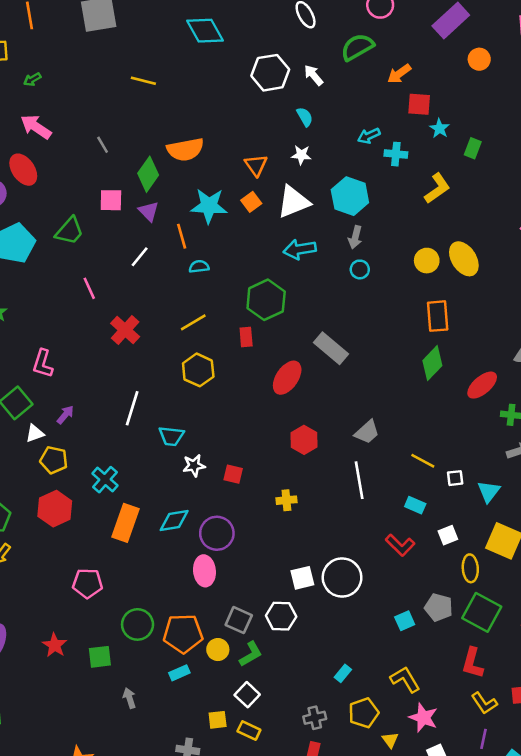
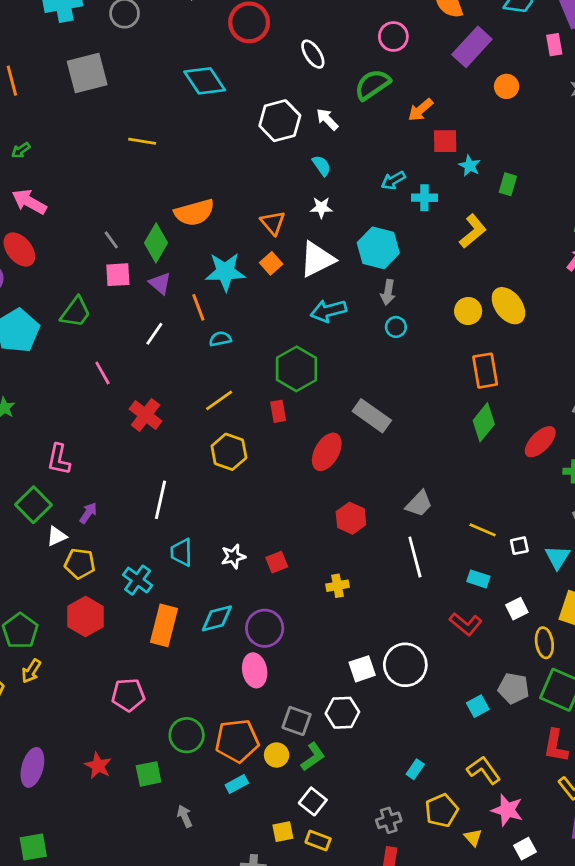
gray line: (103, 145) -> (111, 240), moved
cyan trapezoid: (171, 436) -> (181, 552), moved, turned 88
red square: (233, 474) -> (277, 562), turned -30

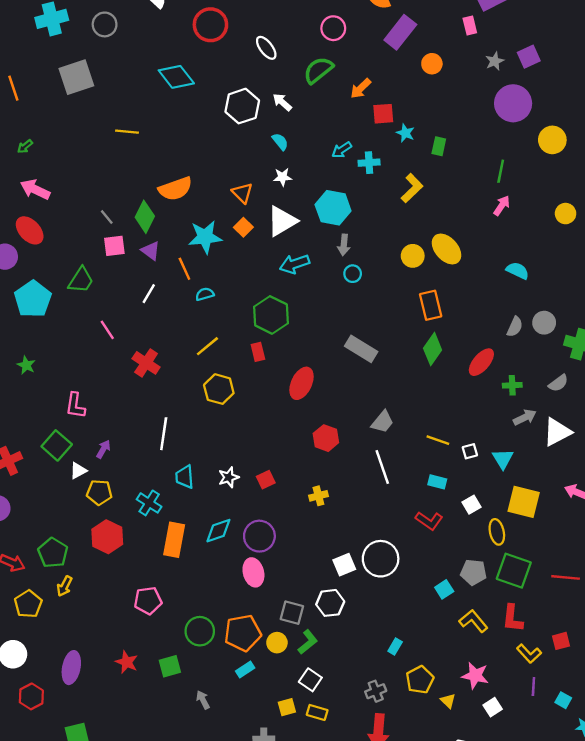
gray rectangle: (372, 416) -> (361, 349), moved
yellow L-shape: (484, 770) -> (473, 621), moved

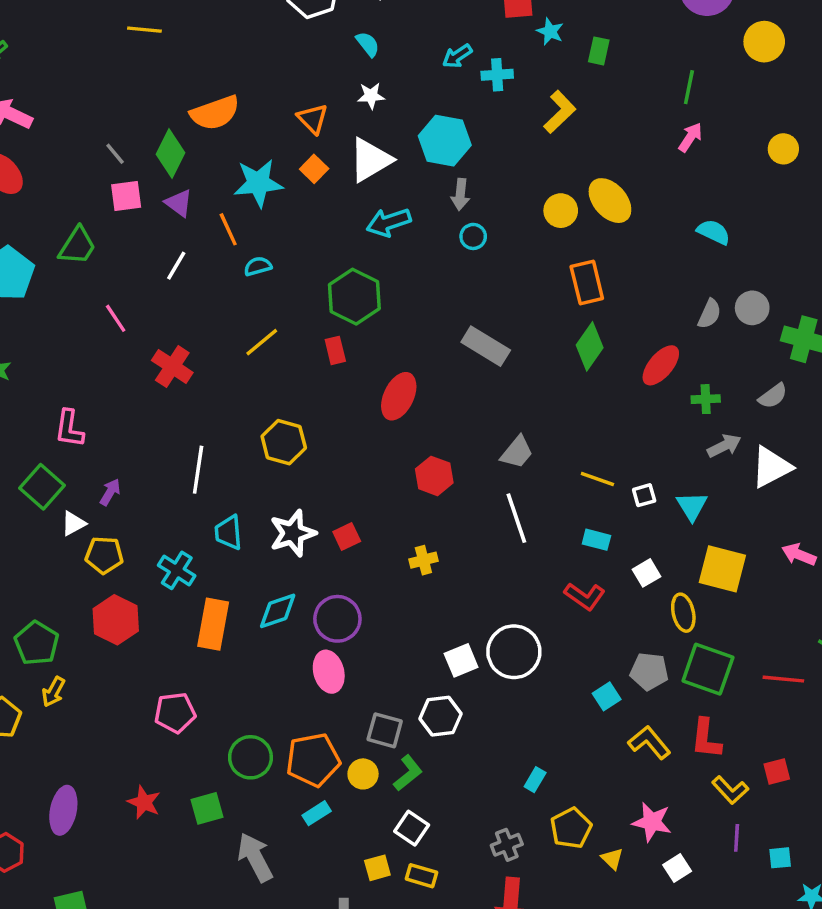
yellow hexagon: (219, 389) -> (284, 442), moved
white star: (229, 477) -> (293, 533), size x1.5
gray arrow: (203, 700) -> (255, 857), size x1.8
cyan square: (563, 700) -> (780, 858), turned -35

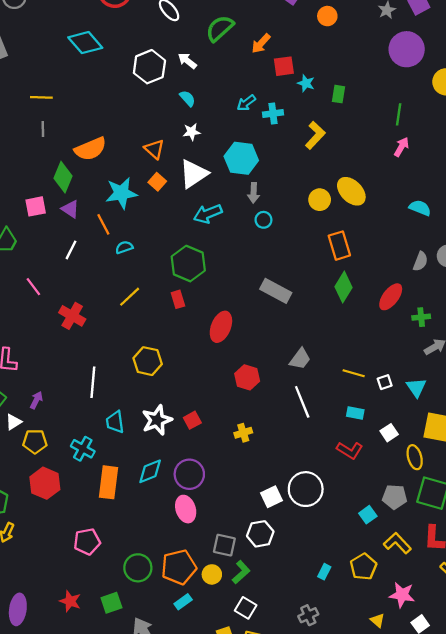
gray line: (115, 154) -> (43, 129), moved, turned 42
yellow pentagon: (571, 828) -> (363, 567), moved

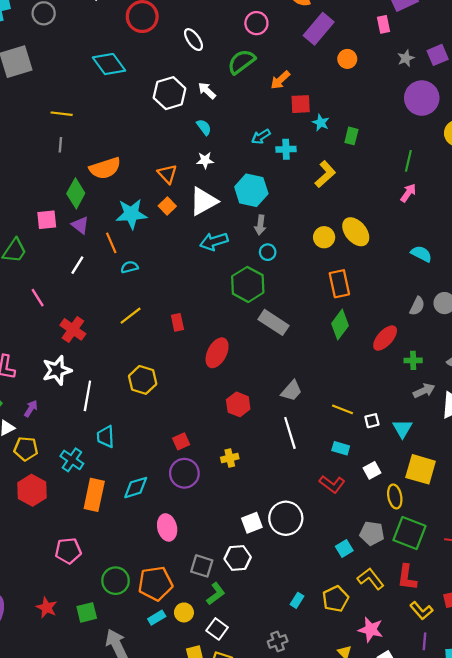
green hexagon: (188, 264) -> (248, 284), moved
white star: (157, 420) -> (57, 370), moved
purple circle: (189, 474) -> (184, 473), moved
yellow circle: (212, 574) -> (184, 612), moved

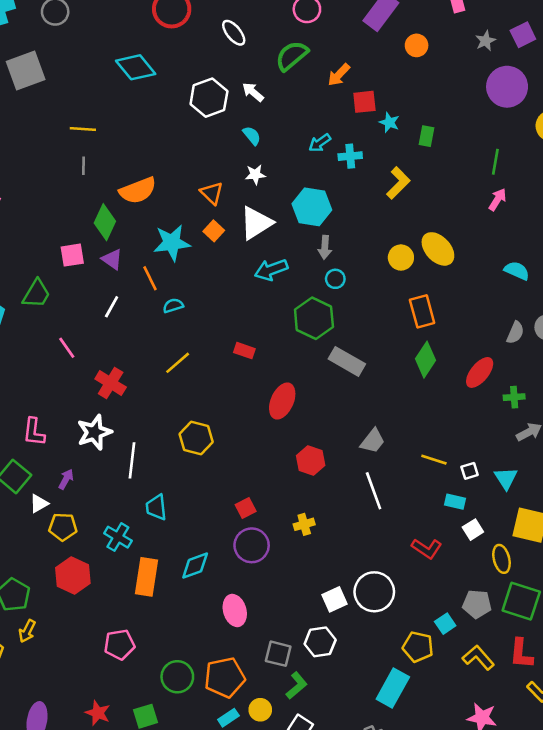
red rectangle: (177, 322) -> (244, 351), moved, turned -56
cyan rectangle: (341, 448) -> (455, 502), moved
yellow pentagon: (335, 599) -> (418, 647), moved, turned -30
cyan rectangle: (297, 600) -> (393, 688), size x2.0

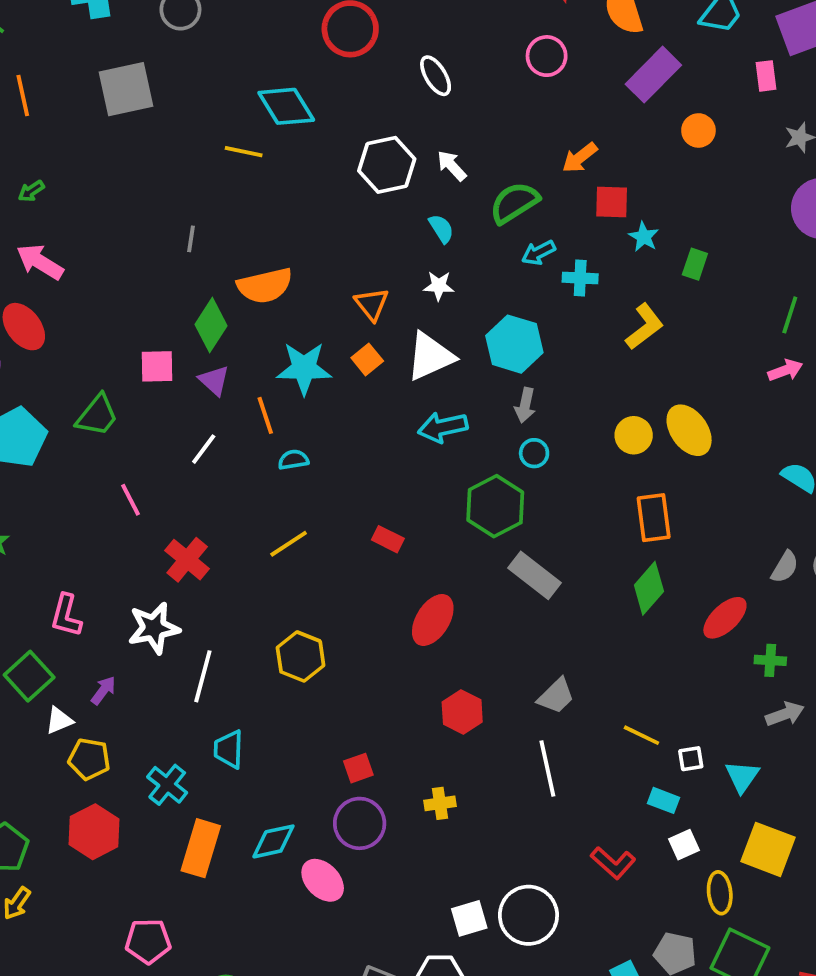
green semicircle: (292, 56) -> (514, 203), moved
yellow line: (83, 129) -> (244, 152), moved
pink arrow: (497, 200) -> (785, 370), turned 30
pink ellipse: (235, 610) -> (323, 880), moved, turned -36

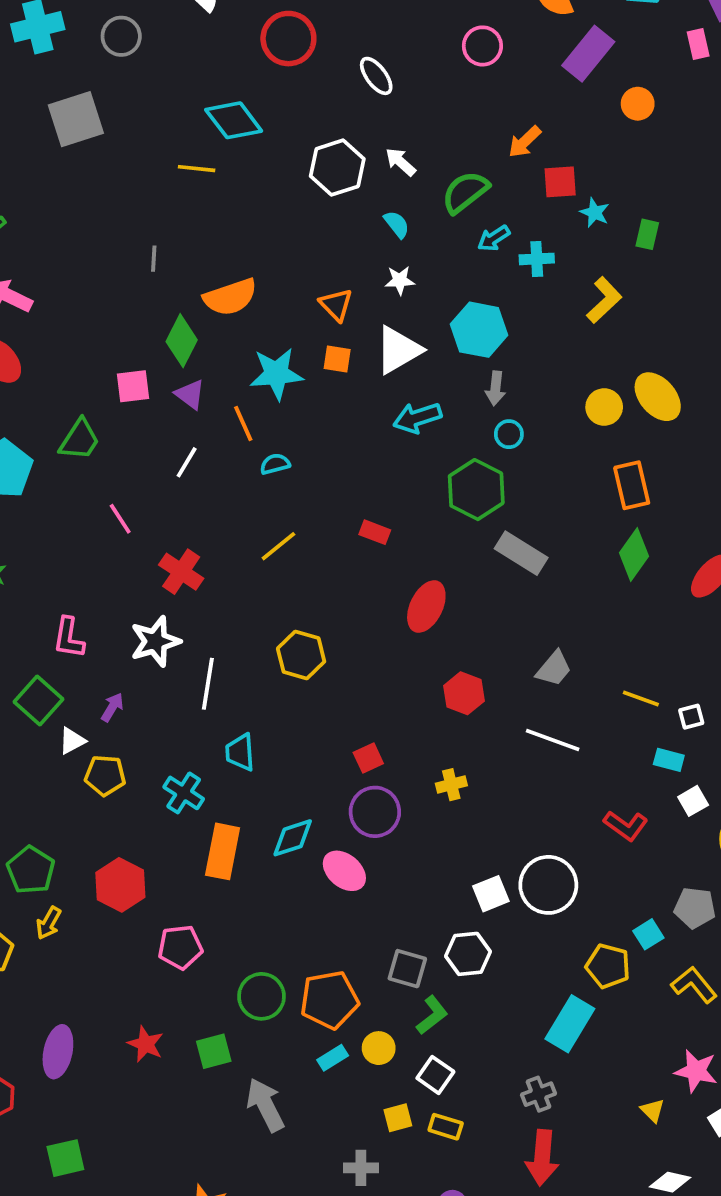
orange square: (367, 359) -> (337, 359), turned -36
white line: (547, 768) -> (553, 740), turned -52
red hexagon: (94, 832) -> (120, 885), moved

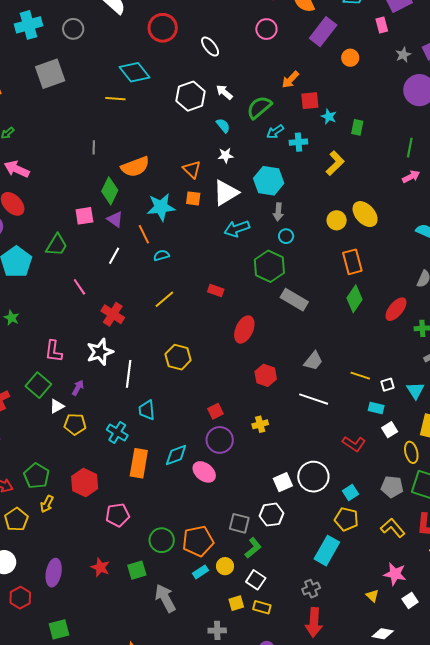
cyan square: (648, 934) -> (350, 492), moved

